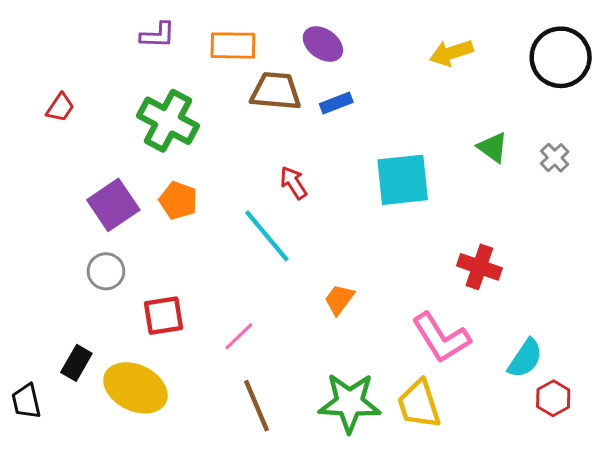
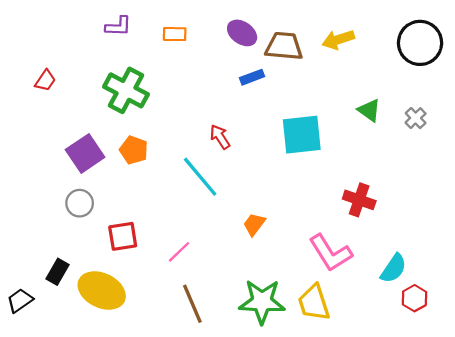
orange rectangle: (233, 45) -> (175, 34), size x0.7
brown trapezoid: (276, 91) -> (284, 46), moved
black trapezoid: (26, 401) -> (20, 300), turned 68

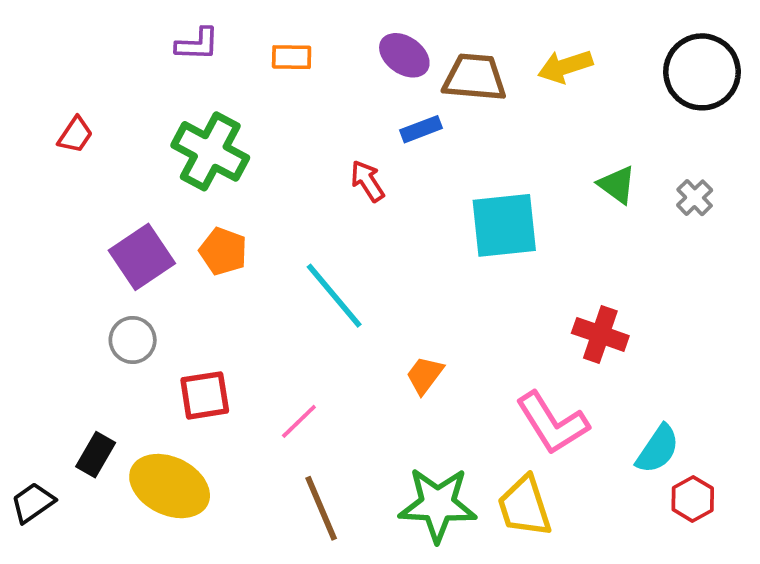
red arrow: (220, 137) -> (367, 181), moved

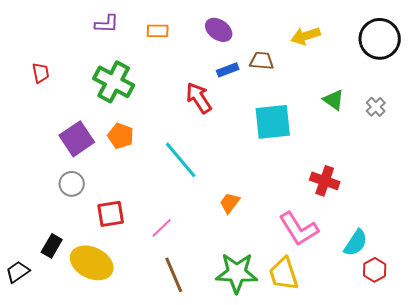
brown trapezoid: (475, 77) -> (262, 61), moved, size x0.7
red trapezoid: (75, 135) -> (41, 73), turned -45
red arrow: (367, 181) -> (199, 98), size x1.4

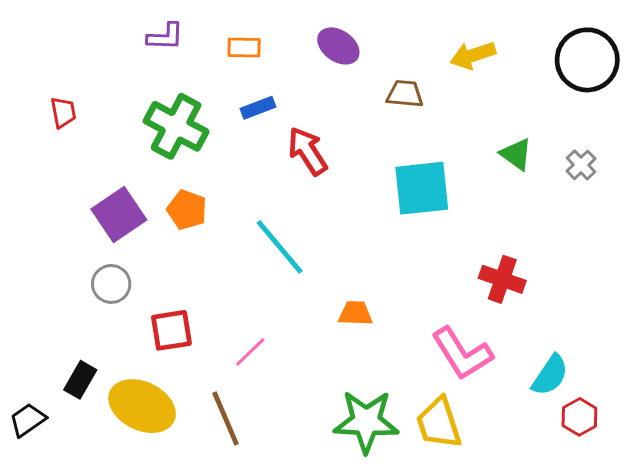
blue rectangle: (228, 70) -> (258, 108), moved
orange trapezoid: (230, 203) -> (355, 313), turned 55
brown line: (174, 275) -> (226, 418), moved

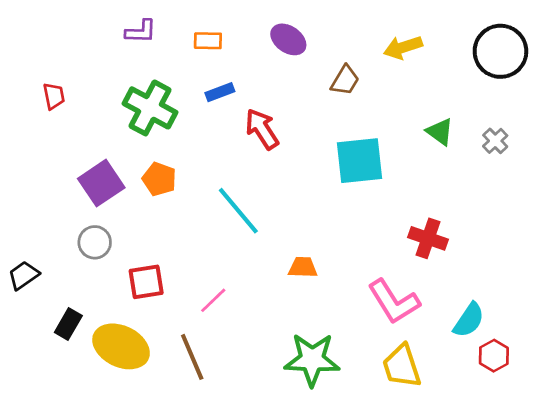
brown trapezoid: (405, 94) -> (345, 80), turned 116
black trapezoid: (28, 420) -> (24, 275), moved
yellow trapezoid: (439, 423) -> (402, 366), moved

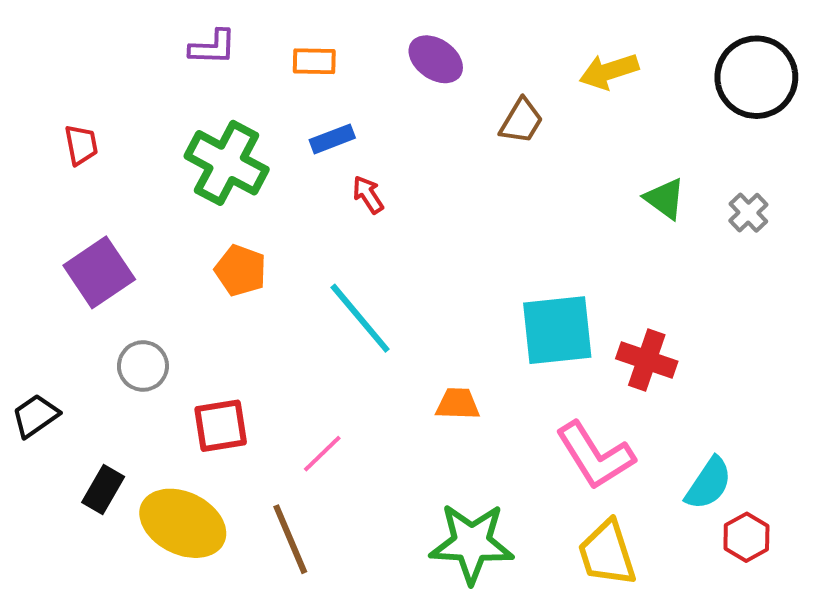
red arrow: (262, 129) -> (368, 195), moved, size x0.6
cyan square: (359, 161) -> (557, 330), moved
purple square: (101, 183) -> (99, 272), moved

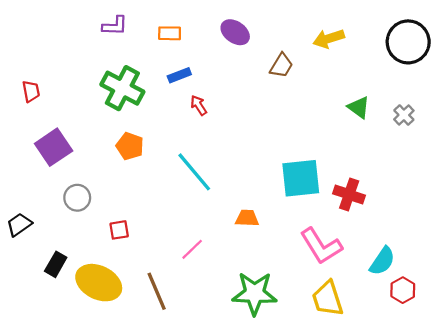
red trapezoid: (81, 145) -> (31, 91), moved
red square: (221, 426) -> (119, 230), size x0.7
pink line: (322, 454) -> (192, 249), moved

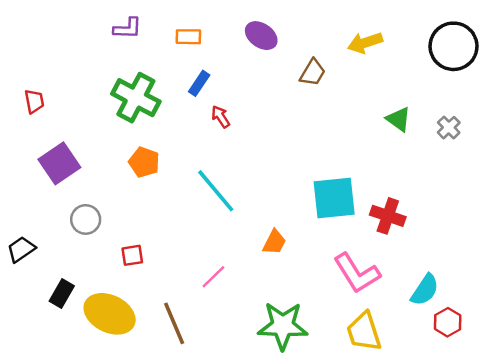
blue rectangle: (179, 75) -> (199, 83), turned -35
orange trapezoid: (247, 218) -> (274, 242), turned 115

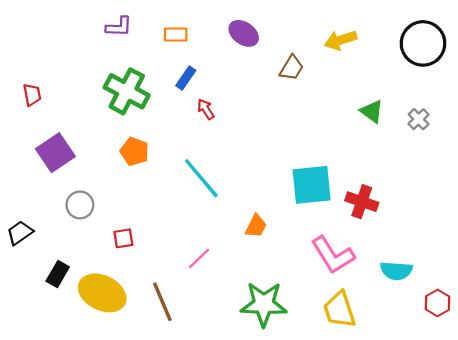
cyan semicircle: (425, 290) -> (396, 271), turned 60
red hexagon: (448, 322) -> (437, 303), moved

